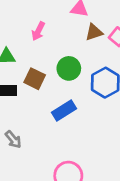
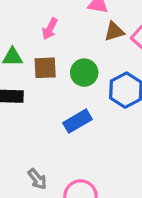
brown square: (35, 79) -> (45, 68), moved, turned -30
gray arrow: (13, 139) -> (37, 179), moved

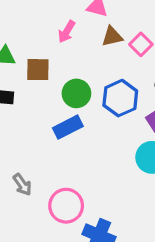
pink arrow: (50, 29) -> (67, 32), moved
green circle: (84, 73) -> (76, 93), moved

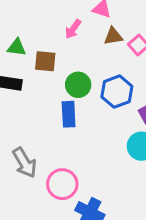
blue rectangle: (68, 127) -> (69, 114), turned -70
gray arrow: (22, 185) -> (25, 163), size x1.5

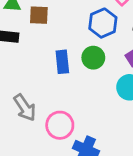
green circle: (78, 85) -> (93, 58), moved
blue hexagon: (117, 92) -> (103, 23), moved

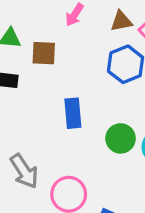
green circle: (93, 58) -> (121, 138), moved

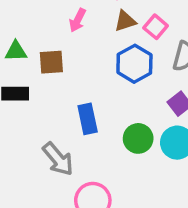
gray arrow: (24, 171) -> (58, 159), moved

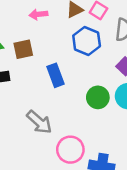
pink arrow: (78, 20) -> (38, 14), turned 66
blue rectangle: (88, 119) -> (56, 75), moved

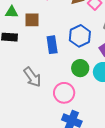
blue hexagon: (87, 41) -> (80, 36), moved
pink circle: (70, 150) -> (64, 93), moved

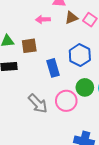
pink circle: (64, 93) -> (66, 101), moved

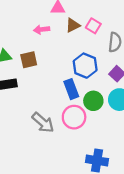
blue rectangle: (53, 68) -> (71, 89), moved

